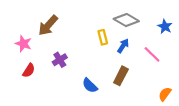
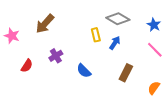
pink star: (23, 44) -> (12, 36), moved
pink line: (152, 54) -> (155, 50), moved
brown rectangle: (121, 76) -> (126, 73), moved
blue semicircle: (90, 85) -> (84, 71), moved

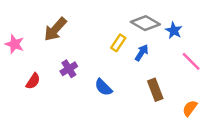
blue star: (154, 25) -> (174, 30), moved
yellow rectangle: (96, 35) -> (118, 43), turned 48
brown rectangle: (126, 73) -> (155, 90), turned -48

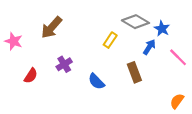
blue arrow: (142, 53) -> (149, 47), moved
brown rectangle: (155, 90) -> (134, 72), moved

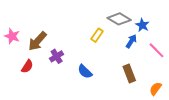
brown arrow: (52, 27) -> (37, 41), moved
brown rectangle: (134, 72) -> (129, 74), moved

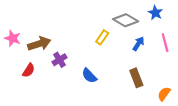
blue star: (142, 25) -> (155, 13), moved
brown arrow: (37, 41) -> (39, 44), turned -150
pink line: (157, 50) -> (165, 43), moved, turned 30

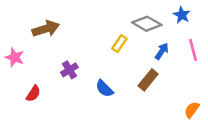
pink star: (13, 38) -> (15, 57), moved
brown arrow: (39, 44) -> (46, 29), moved
red semicircle: (29, 70) -> (33, 94), moved
brown rectangle: (136, 78) -> (148, 80), moved, turned 60

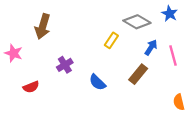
brown arrow: (46, 29) -> (43, 26), turned 125
pink line: (193, 50) -> (173, 56), moved
red semicircle: (33, 94) -> (31, 87), turned 35
orange semicircle: (192, 110) -> (179, 102), turned -49

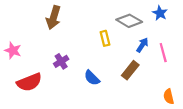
brown arrow: (43, 26) -> (53, 18), moved
yellow rectangle: (111, 40) -> (105, 38), turned -48
red semicircle: (31, 87) -> (29, 82), size x1.6

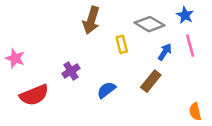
brown arrow: (53, 18) -> (91, 20), moved
pink line: (163, 53) -> (190, 46), moved
blue semicircle: (92, 78) -> (106, 90), turned 98

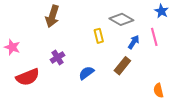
blue star: (185, 15) -> (162, 11), moved
brown arrow: (91, 20) -> (52, 16), moved

